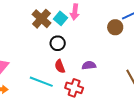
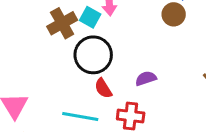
brown cross: (41, 19) -> (62, 23), turned 30
black circle: (58, 43) -> (93, 55), size x1.6

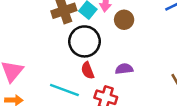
brown circle: (174, 14) -> (124, 20), moved

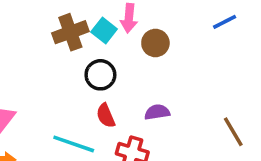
black circle: (85, 41) -> (100, 75), size x0.7

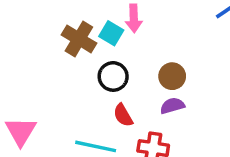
brown cross: (70, 32) -> (79, 39), turned -32
brown circle: (155, 43) -> (172, 76), moved

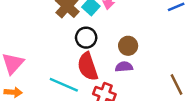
red semicircle: (123, 115) -> (88, 67), size x1.6

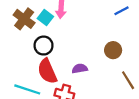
brown circle: (128, 46) -> (113, 50), moved

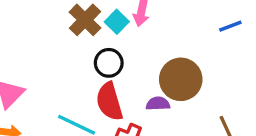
brown circle: (113, 50) -> (181, 79), moved, size x1.6

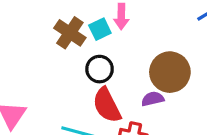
cyan square: (117, 22) -> (100, 29), turned 30

